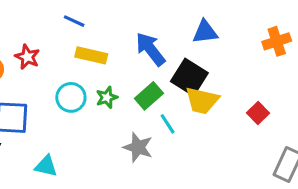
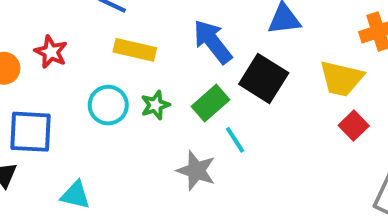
yellow trapezoid: (202, 101) -> (341, 79), moved

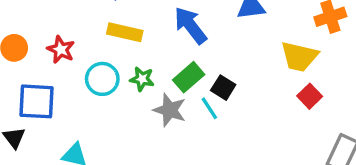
red star: (51, 52) -> (61, 50), moved
black square: (264, 79) -> (223, 88), moved, size x0.6
green star: (155, 105) -> (142, 79), turned 30
gray star: (196, 171) -> (170, 110), moved

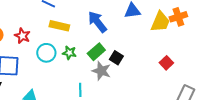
yellow trapezoid: (299, 56) -> (160, 22), moved, turned -80
cyan line: (209, 108) -> (80, 90), moved, turned 32
gray star: (170, 110) -> (101, 71), moved

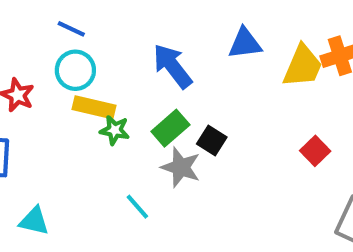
yellow rectangle: (59, 26) -> (94, 107), moved
cyan circle: (46, 53) -> (75, 70), moved
cyan line: (80, 90) -> (137, 207), turned -40

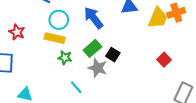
cyan circle: (75, 70) -> (59, 20), moved
green star: (115, 130) -> (65, 58), moved

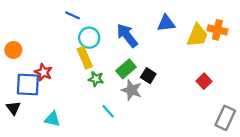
orange cross: (176, 13) -> (217, 30), turned 30
red star: (17, 32) -> (43, 72), moved
yellow rectangle: (55, 38) -> (85, 58), turned 54

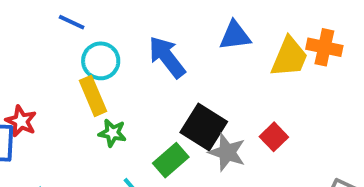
green rectangle: (126, 69) -> (171, 160), moved
black square: (148, 76) -> (204, 127), size x1.6
red square: (204, 81) -> (274, 137), moved
gray star: (132, 90) -> (227, 152), moved

